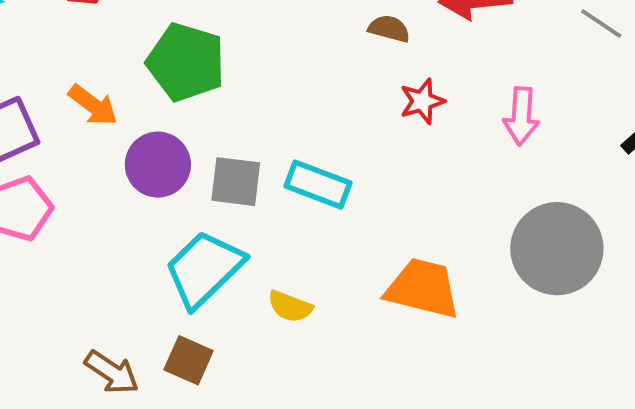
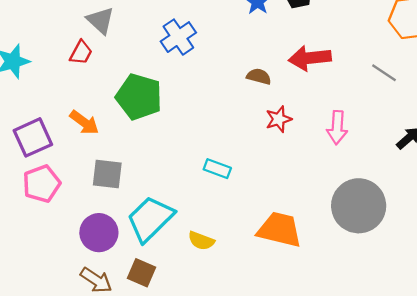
purple circle: (158, 165) -> (99, 233), moved
gray square: (236, 182) -> (107, 174), moved
cyan rectangle: (318, 185) -> (217, 169), size x0.7

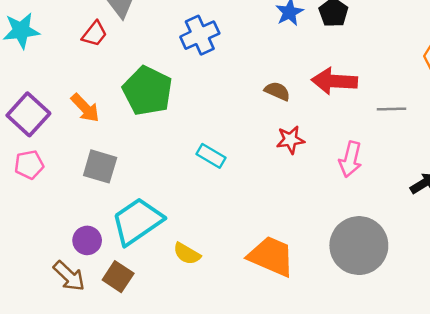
gray line: (384, 73) -> (391, 109), moved, turned -45
purple square: (33, 137) -> (28, 114), turned -33
cyan rectangle: (217, 169) -> (211, 156), moved
pink pentagon: (42, 184) -> (29, 165), size x0.7
purple circle: (99, 233) -> (87, 240), moved, size x0.7

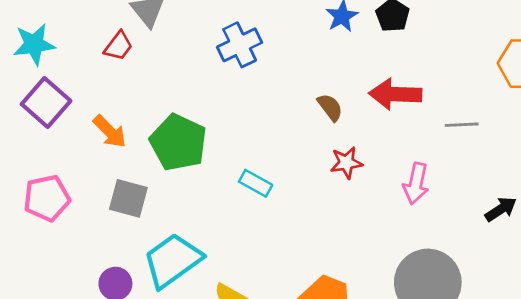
green pentagon: (147, 91) -> (178, 142), moved
brown semicircle: (277, 91) -> (330, 107), turned 30
purple square: (28, 114) -> (46, 102), moved
pink pentagon: (29, 165) -> (47, 198), size x1.4

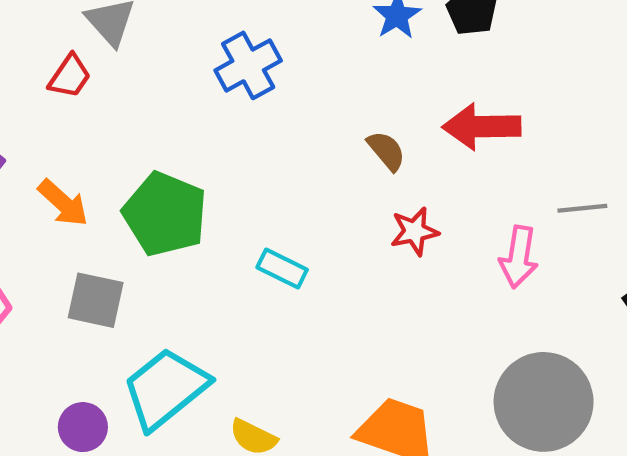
gray line: (462, 125) -> (582, 208), moved

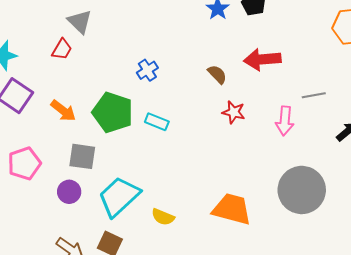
blue cross: (248, 65) -> (147, 70), moved, size x0.7
red star: (414, 231) -> (234, 112), turned 30
cyan rectangle: (282, 269) -> (157, 122), moved
purple circle: (83, 427) -> (69, 192), moved

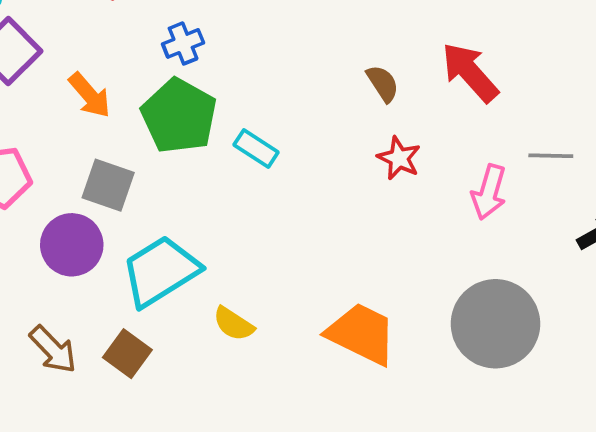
red arrow: (262, 59) -> (470, 72), turned 42
blue cross: (147, 70) -> (183, 43), moved
purple circle: (69, 192) -> (72, 245), size x1.4

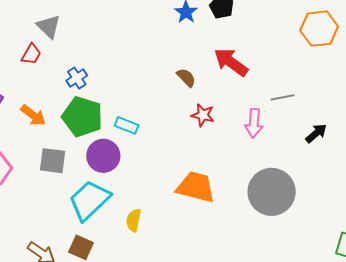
purple circle: (72, 245) -> (103, 156), moved
yellow semicircle: (234, 324) -> (134, 220), turned 80
orange trapezoid: (362, 334) -> (196, 187), moved

